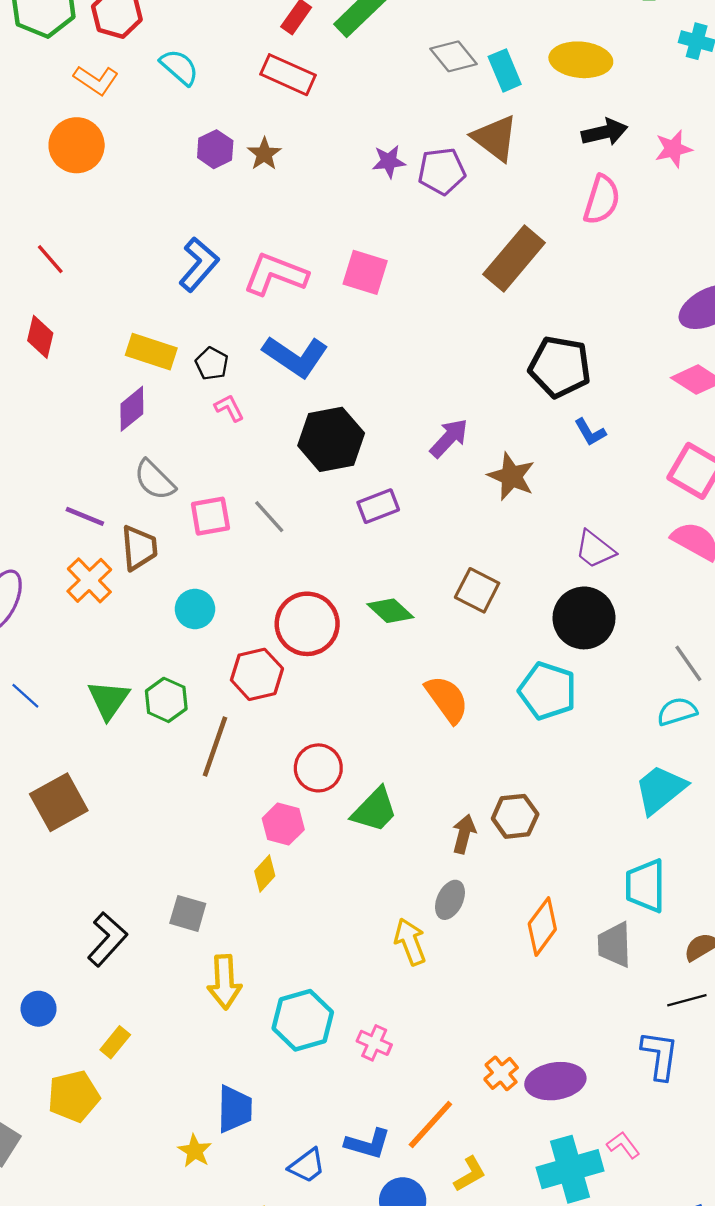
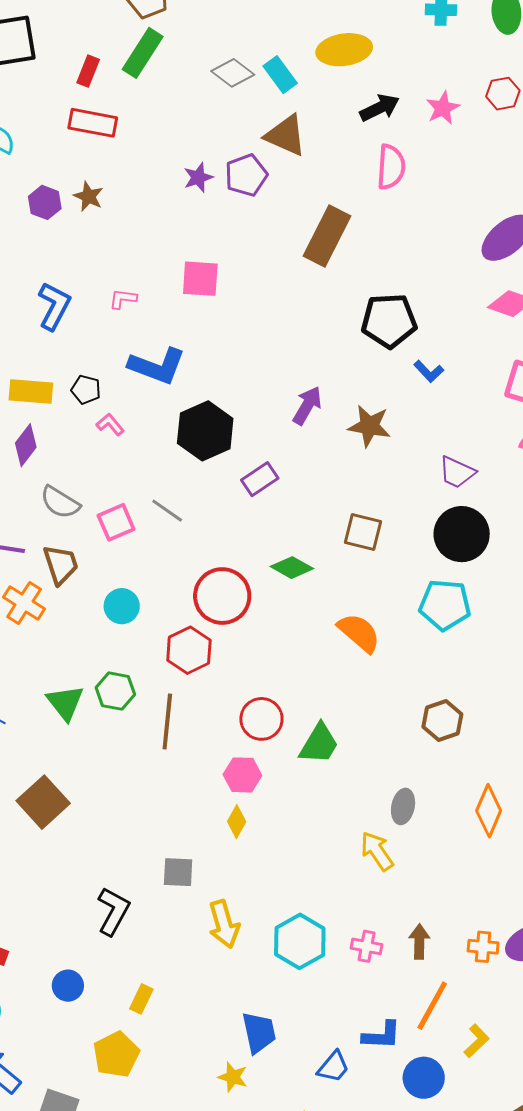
pink L-shape: (275, 274) -> (123, 299), size x0.5
brown arrow: (464, 834) -> (419, 942), moved
orange cross: (501, 1073) -> (483, 947), turned -32

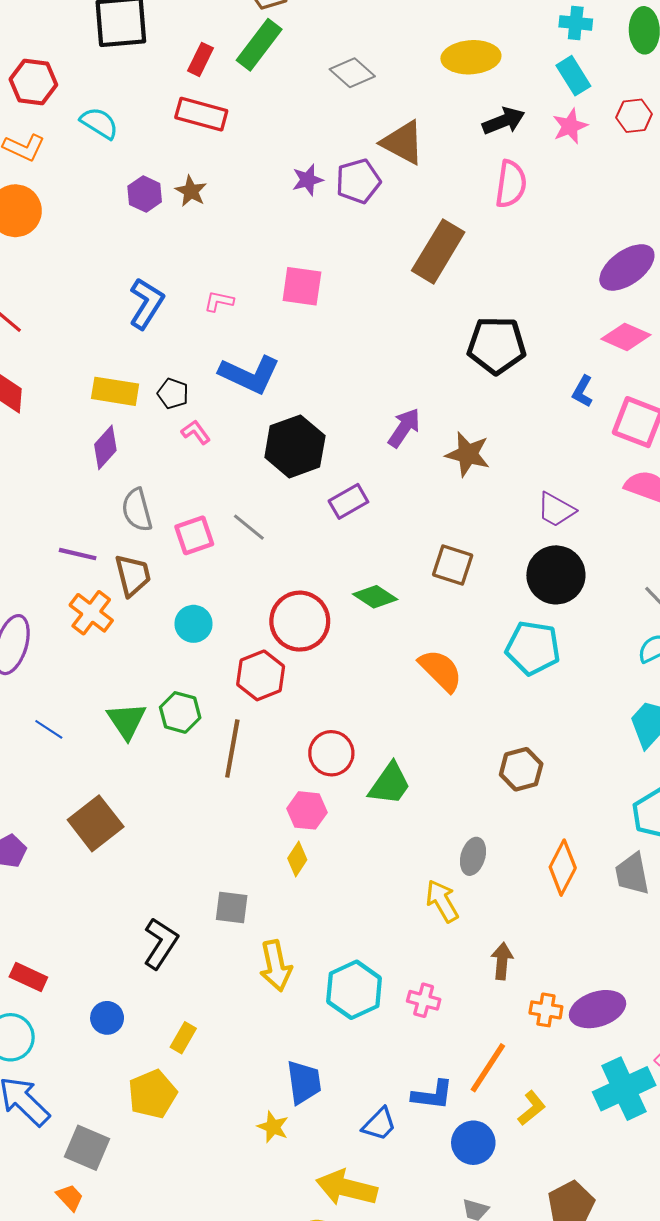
cyan rectangle: (280, 75) -> (573, 76), moved
blue L-shape: (429, 371) -> (583, 391), moved, turned 68
gray semicircle: (60, 502) -> (137, 510), turned 39
brown arrow: (419, 942) -> (502, 961), moved

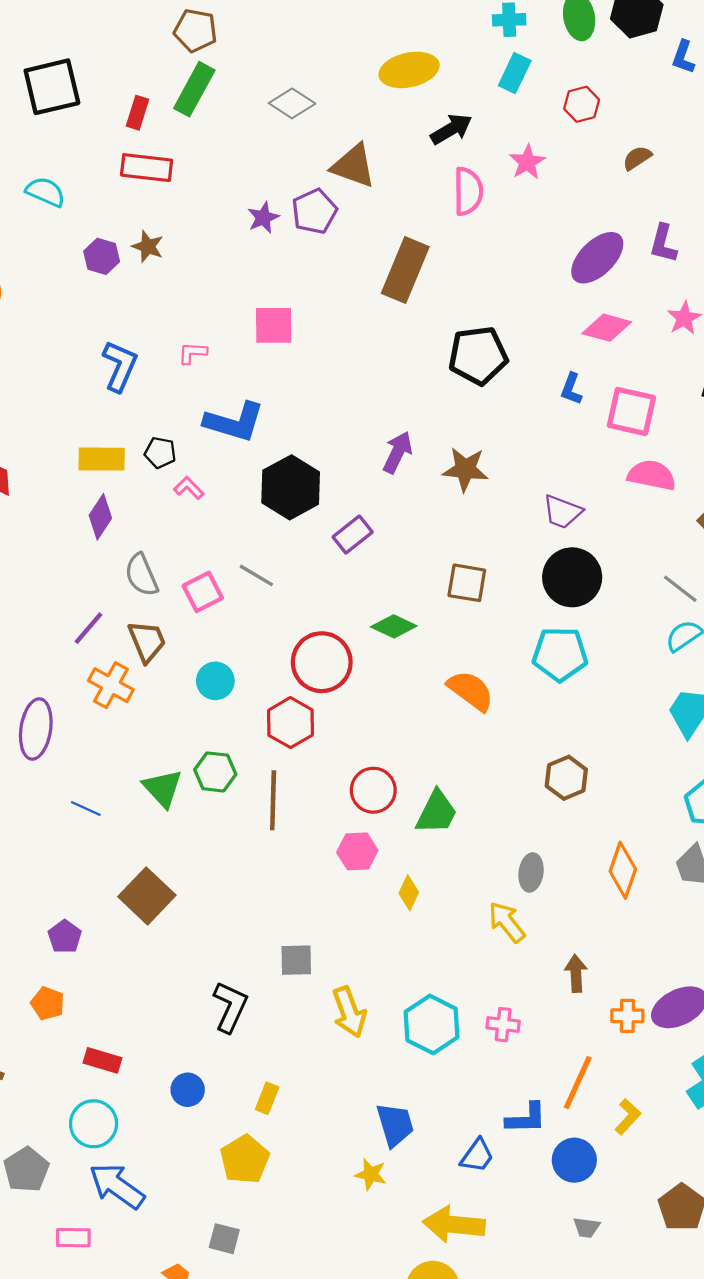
cyan rectangle: (573, 76) -> (515, 73), turned 66
pink star: (570, 126) -> (527, 162), moved
purple line: (78, 554) -> (88, 628), turned -54
yellow diamond: (297, 859) -> (409, 893), moved
gray square: (87, 1148) -> (224, 1239), moved, size x0.7

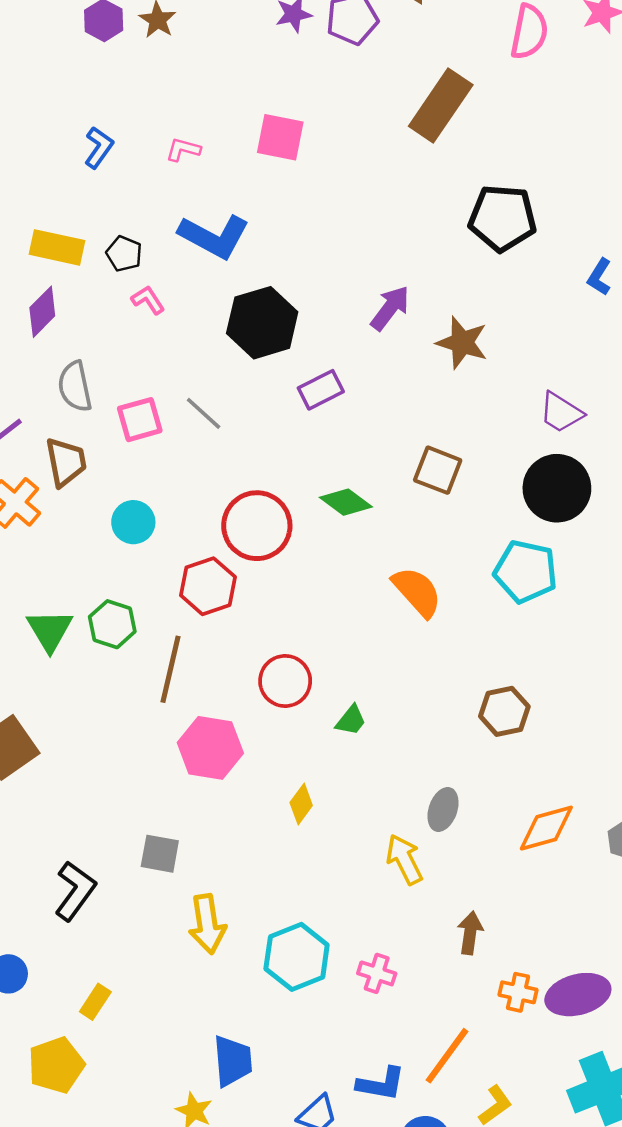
blue L-shape: (120, 366) -> (99, 147), size x0.7
green trapezoid: (437, 812) -> (351, 720), size x0.6
pink hexagon: (357, 851) -> (210, 748), moved, size x1.4
orange diamond: (623, 870) -> (546, 828), turned 44

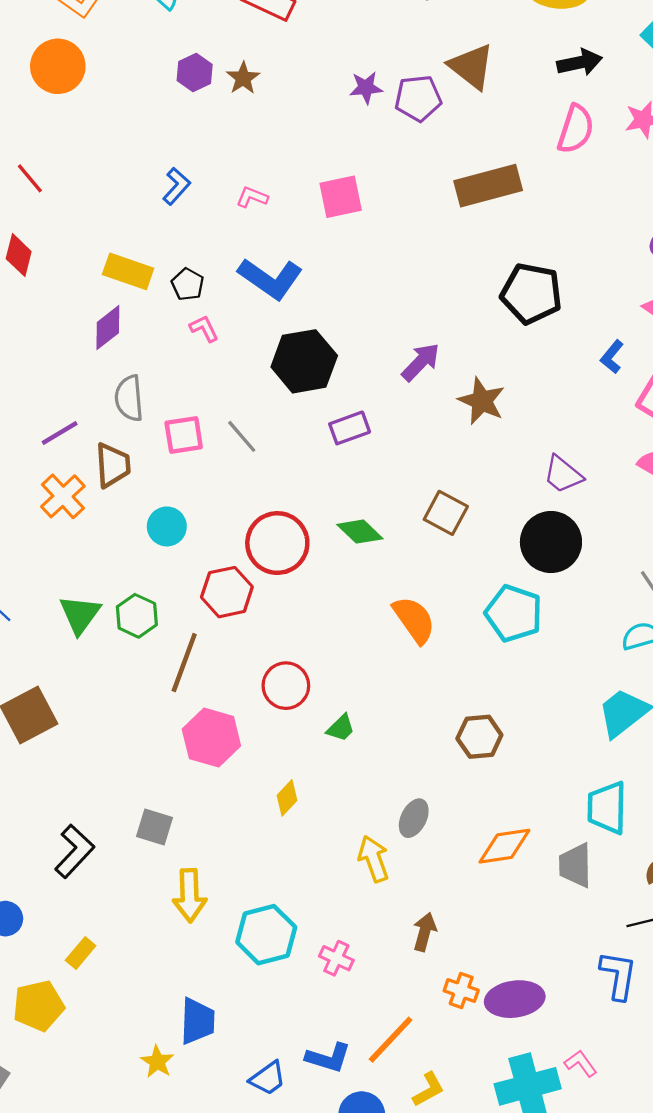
brown rectangle: (441, 106) -> (488, 186), turned 34
pink square: (280, 137) -> (341, 197), turned -30

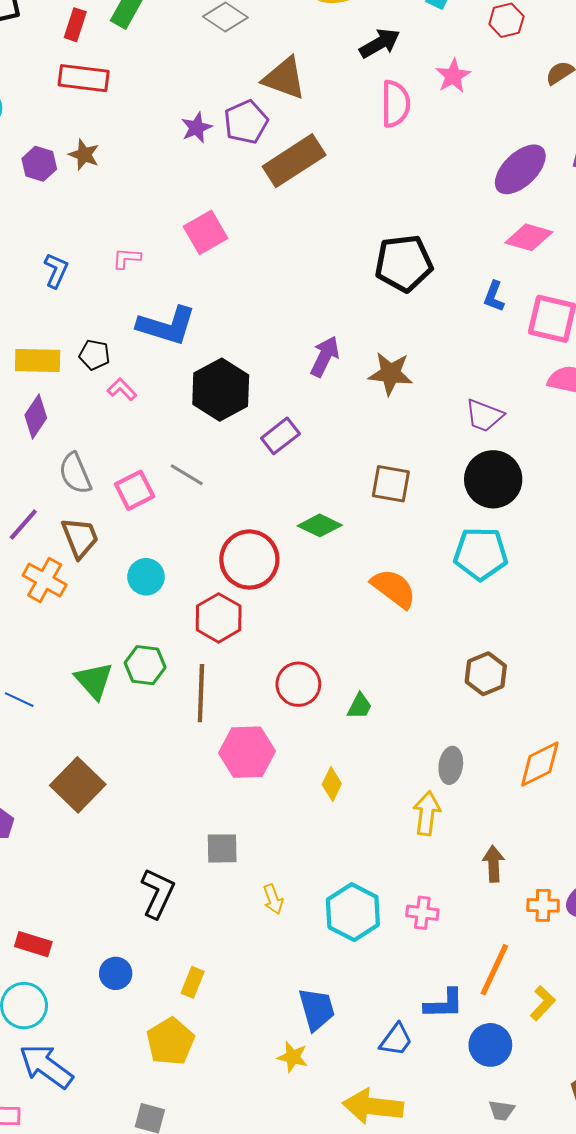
brown rectangle: (488, 186) -> (294, 161), moved
yellow arrow: (374, 859) -> (427, 813), turned 45
yellow arrow: (190, 895) -> (273, 899), size x0.6

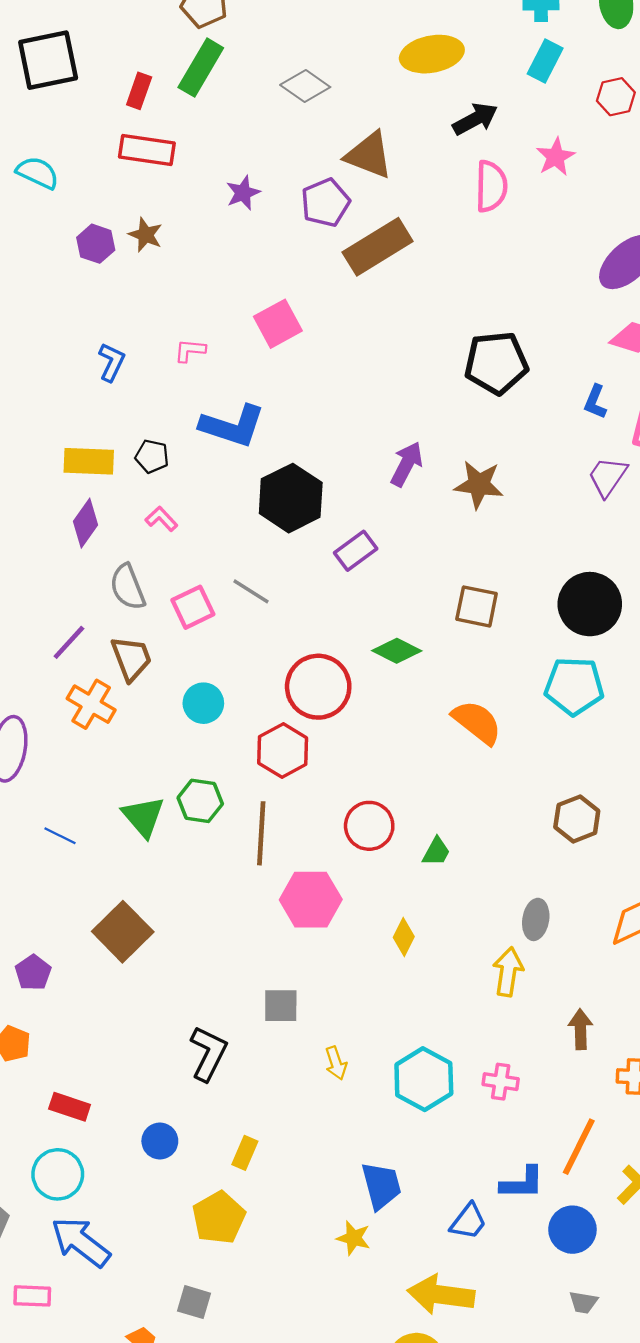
purple star: (196, 128) -> (243, 193), moved
pink L-shape: (122, 389) -> (161, 519), moved
purple trapezoid: (484, 416) -> (608, 477), moved, turned 102

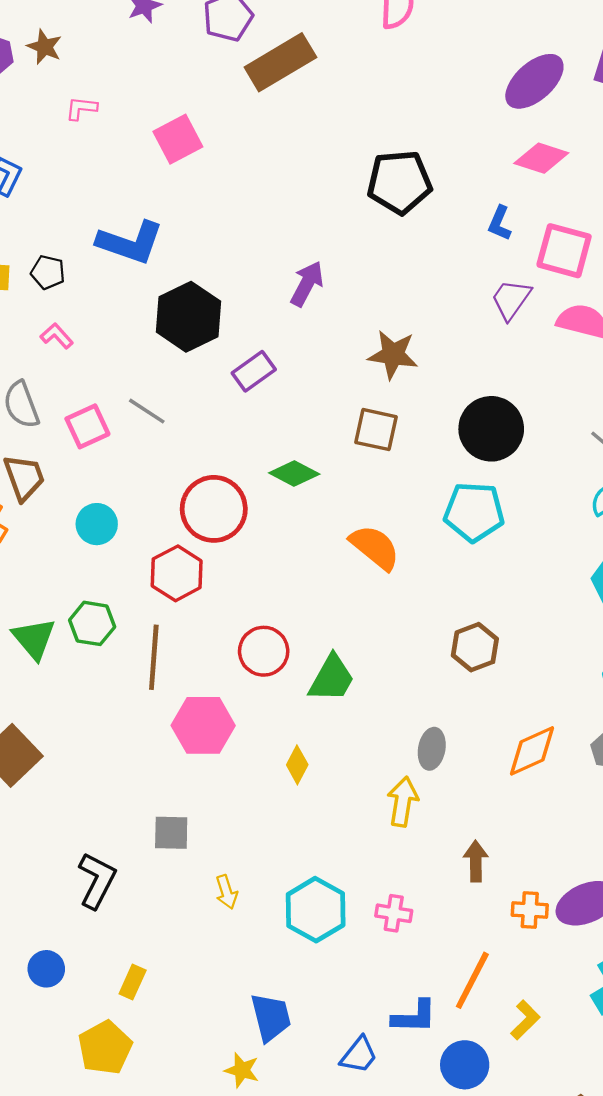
pink L-shape: (190, 350) -> (81, 108), moved
brown star: (479, 485) -> (393, 355), moved
green trapezoid: (436, 852) -> (332, 678), size x1.6

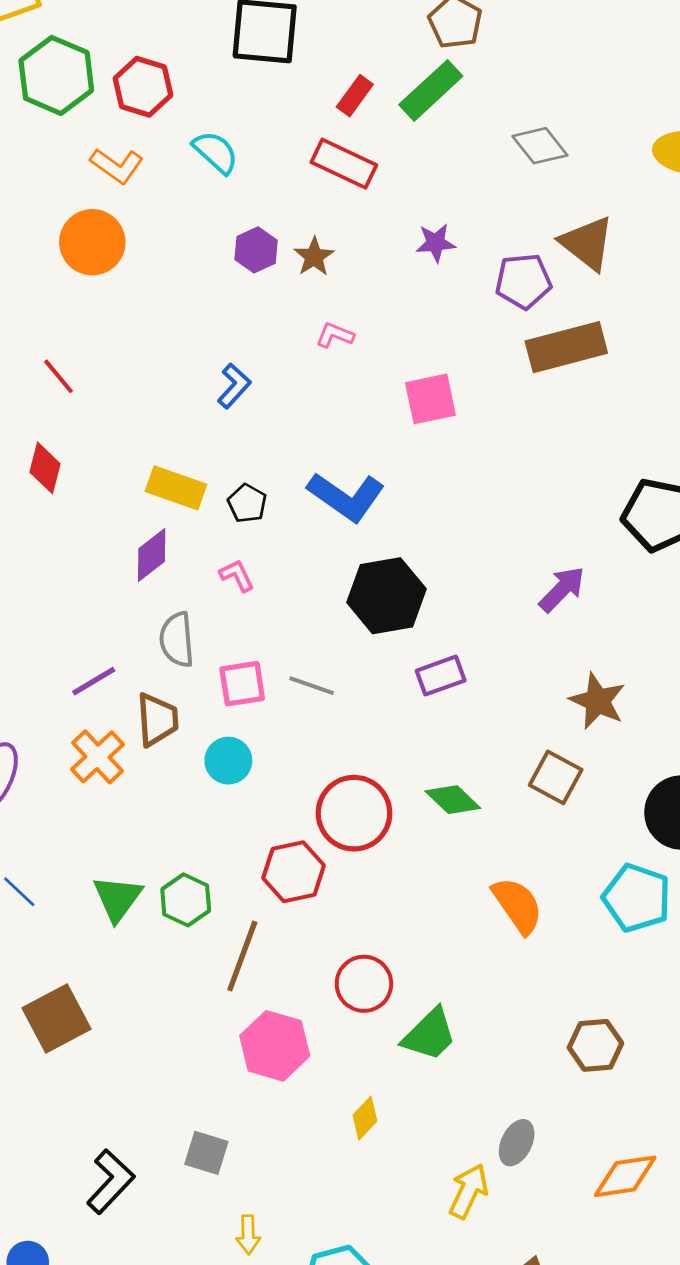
purple arrow: (307, 284) -> (562, 589), moved
gray line: (147, 411) -> (312, 686), turned -30
cyan circle: (97, 524) -> (228, 761), moved

